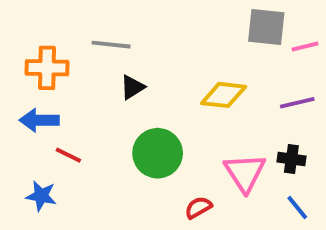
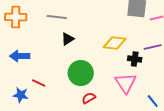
orange cross: (47, 68) -> (16, 17), moved
red line: (68, 155) -> (39, 83), moved
black cross: (291, 159) -> (135, 59), moved
red semicircle: (198, 207) -> (89, 98), moved

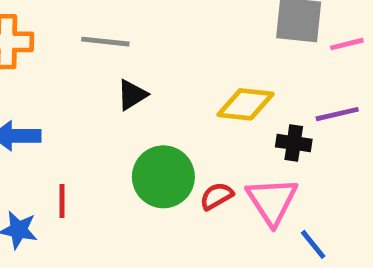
red line: (39, 83) -> (62, 201), turned 64
red semicircle: (89, 98) -> (216, 196), moved
blue line: (153, 101) -> (313, 244), moved

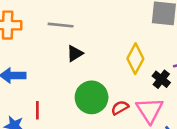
yellow diamond: (245, 104) -> (135, 59), turned -68
black cross: (294, 143) -> (161, 79), turned 30

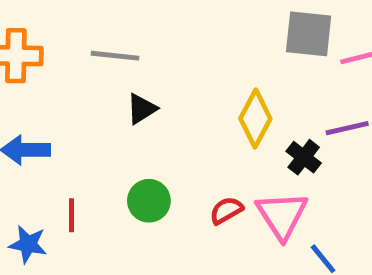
green circle: (92, 97) -> (149, 201), moved, size x0.7

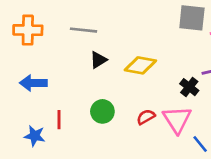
yellow diamond: (255, 119) -> (140, 65), moved, turned 72

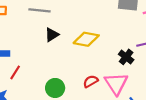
green circle: (102, 111) -> (55, 88), moved
red line: (59, 120) -> (15, 72), moved, turned 32

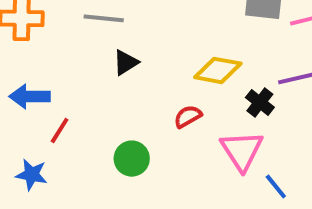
yellow diamond: (86, 39) -> (218, 70), moved
red semicircle: (91, 81) -> (188, 116), moved

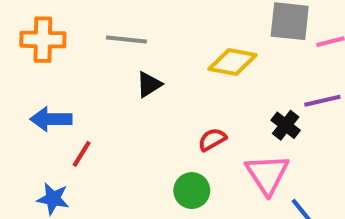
yellow diamond: (218, 70) -> (233, 62), moved
green circle: (132, 159) -> (192, 191), moved

